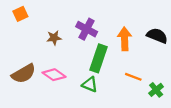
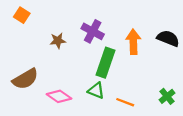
orange square: (20, 14) -> (22, 15), turned -32
pink diamond: (54, 75) -> (59, 96), moved
orange line: (133, 77) -> (125, 102), moved

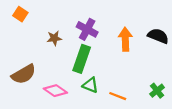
green rectangle: (105, 63) -> (82, 59), moved

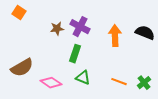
brown star: (54, 38) -> (57, 29), moved
green rectangle: (82, 59) -> (75, 54), size x0.7
orange line: (118, 96) -> (119, 82), moved

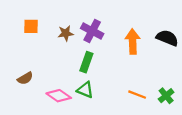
orange square: (19, 13) -> (31, 26), moved, turned -32
brown semicircle: (22, 68) -> (25, 78), size x0.6
green triangle: (83, 78) -> (85, 90), moved

